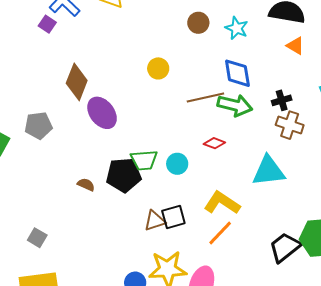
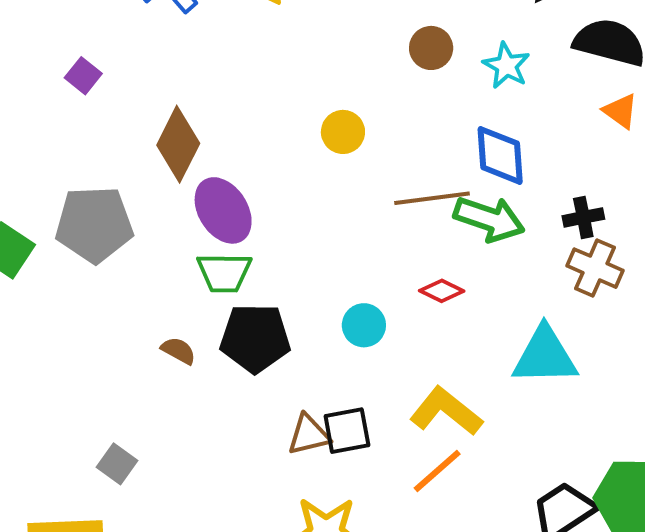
purple square: (47, 24) -> (83, 76), moved
gray pentagon: (38, 126) -> (94, 224), size x1.4
green trapezoid: (144, 160) -> (224, 273), moved
gray square: (37, 238) -> (117, 464), moved

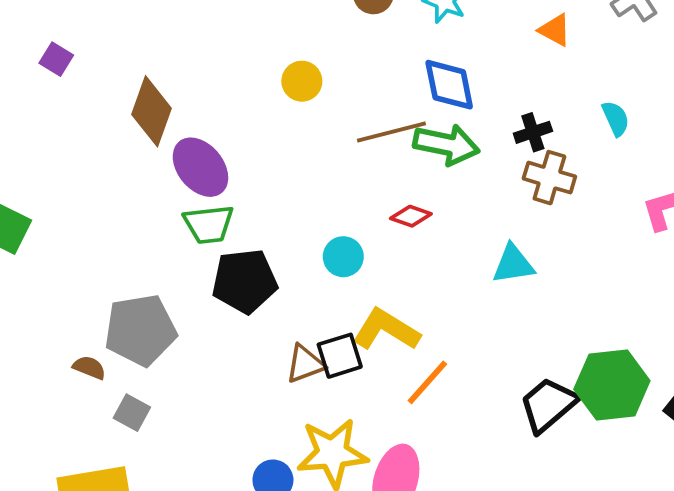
gray pentagon: (94, 224) -> (140, 330), moved
brown semicircle: (178, 351) -> (89, 367), moved
cyan triangle: (545, 356) -> (513, 264), size x0.7
yellow L-shape: (446, 411) -> (386, 330), moved

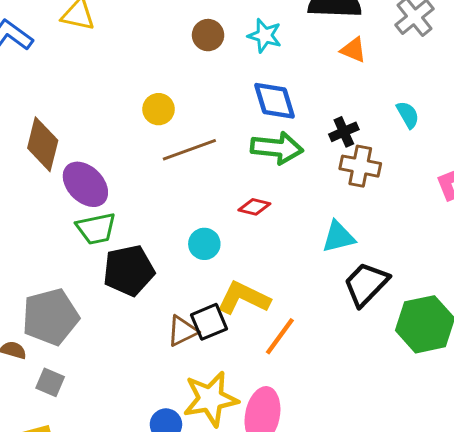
brown line: (391, 132) -> (189, 150), moved
black trapezoid: (548, 405) -> (366, 284), moved

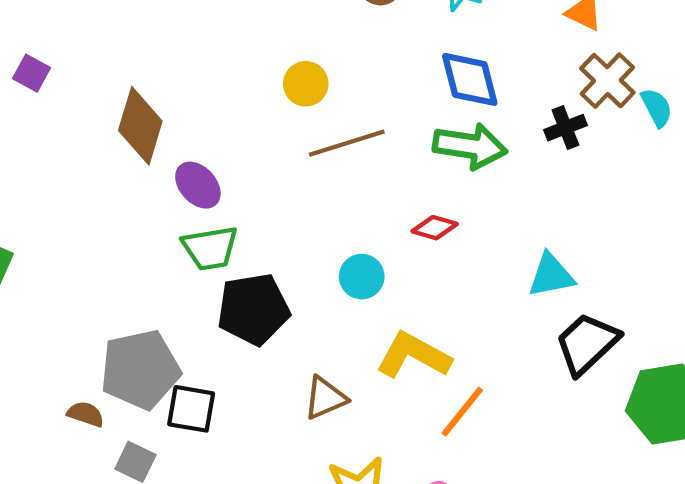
brown cross: (360, 166) -> (607, 81), moved, turned 30
purple ellipse: (85, 184) -> (198, 185), size x0.7
black square: (209, 322) -> (191, 409), moved, turned 30

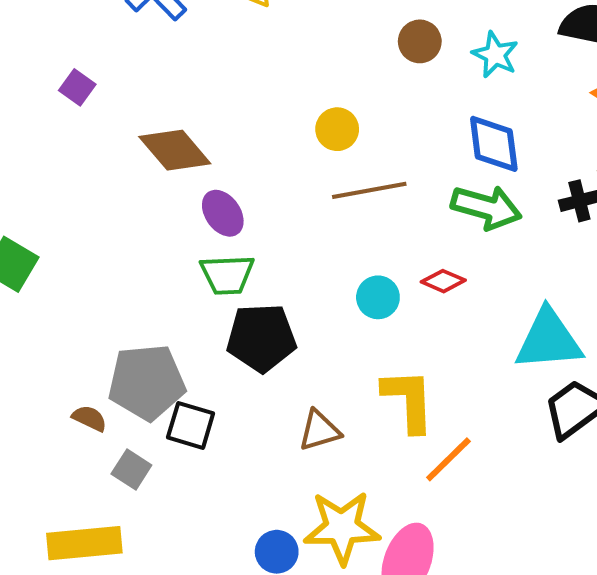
brown diamond: (140, 126) -> (175, 150), turned -64
cyan triangle: (551, 275) -> (549, 340), size x1.5
cyan circle: (362, 277) -> (378, 297), moved
yellow L-shape: (413, 355) -> (408, 400), turned 52

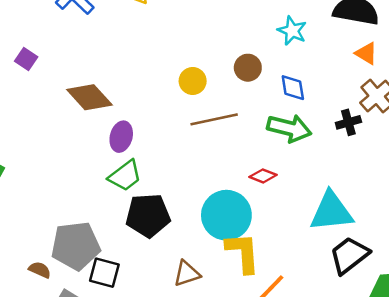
brown circle: (420, 41) -> (248, 68), moved
blue diamond: (494, 144) -> (293, 88), size x0.7
purple ellipse: (223, 213) -> (121, 137), turned 52
green trapezoid: (227, 275) -> (125, 176), turned -33
cyan circle: (378, 297) -> (226, 215), moved, size x1.8

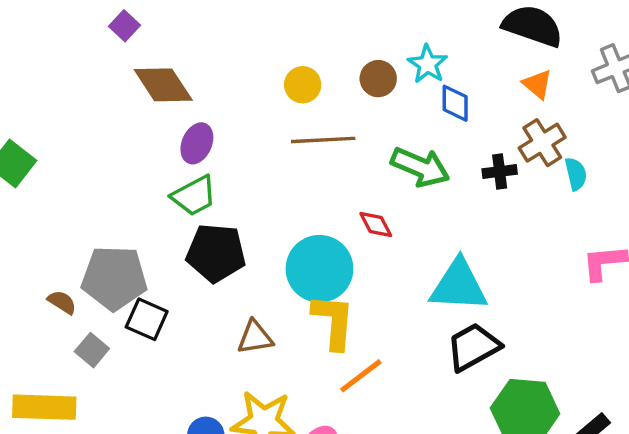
cyan star: (292, 31) -> (428, 64), moved
purple square: (26, 59) -> (124, 26), moved
blue diamond: (293, 88) -> (455, 103), moved
red diamond: (263, 176) -> (376, 225), turned 32

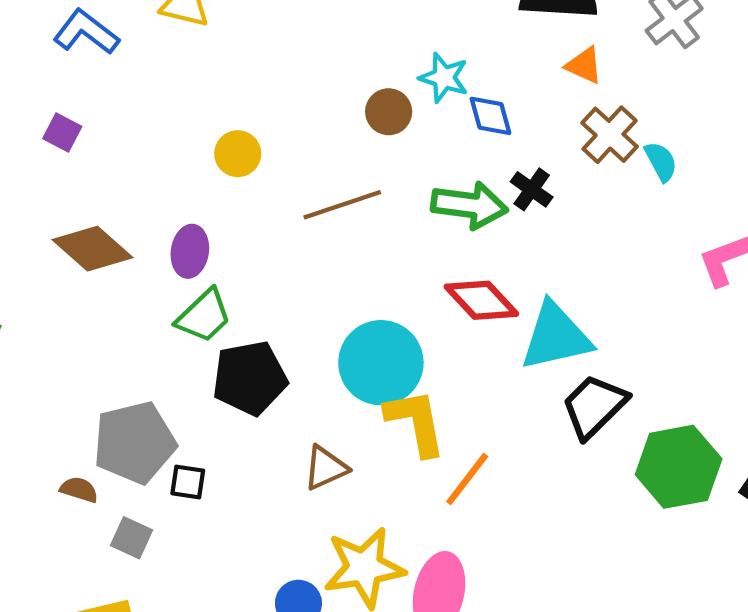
brown diamond: (163, 85) -> (93, 249), moved
yellow circle: (303, 85) -> (238, 154), moved
black cross: (500, 171) -> (532, 189), moved, turned -32
red diamond: (376, 225) -> (481, 300), moved, size x1.6
black square: (147, 319) -> (188, 482), size x0.7

